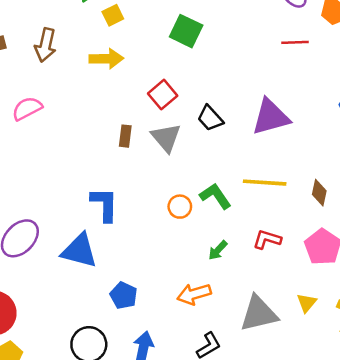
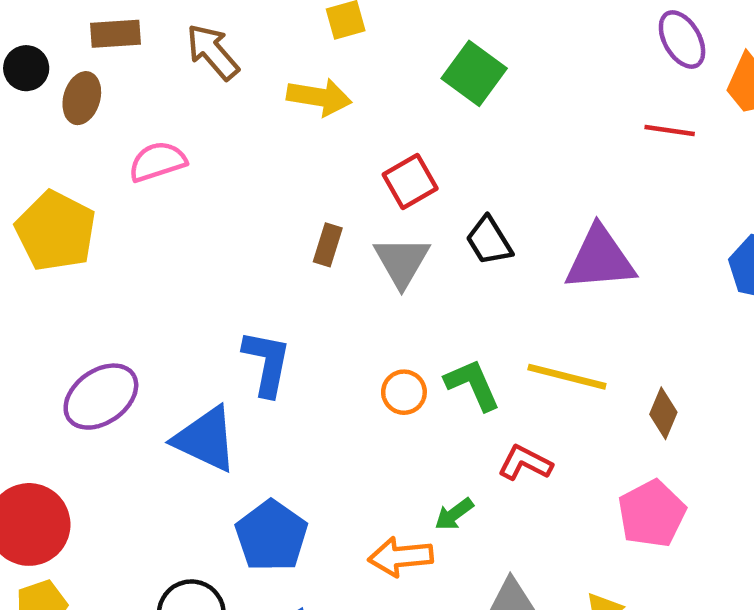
brown arrow: (45, 45) -> (213, 52), turned 116
red L-shape: (267, 239) -> (525, 463), moved
green arrow: (218, 250) -> (454, 514), moved
blue pentagon: (124, 295) -> (271, 536), size x1.4

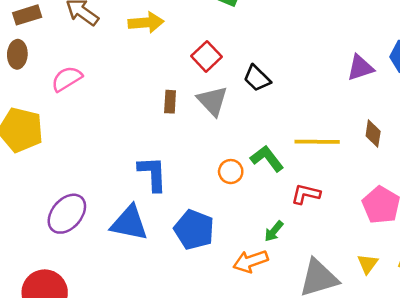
purple triangle: (600, 259) -> (360, 68), moved, size x0.7
brown diamond: (663, 413) -> (373, 134), moved
blue pentagon: (271, 536) -> (194, 230), moved

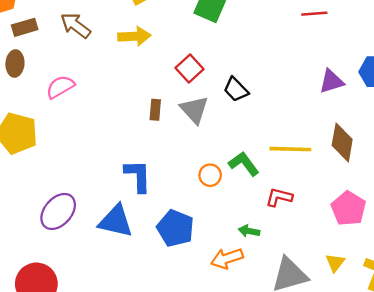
brown diamond: (373, 134) -> (342, 142), size x1.5
green arrow: (274, 231) -> (249, 231), turned 60

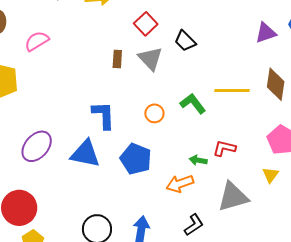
orange circle: (210, 175) -> (154, 113), moved
red L-shape: (279, 197) -> (224, 148), moved
yellow triangle: (335, 263) -> (270, 175), moved

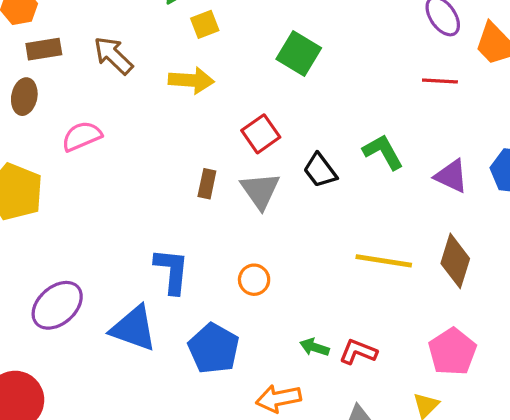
purple triangle: (266, 33) -> (451, 176), turned 35
green L-shape: (193, 104) -> (383, 152), moved
green arrow: (198, 160) -> (314, 347), moved

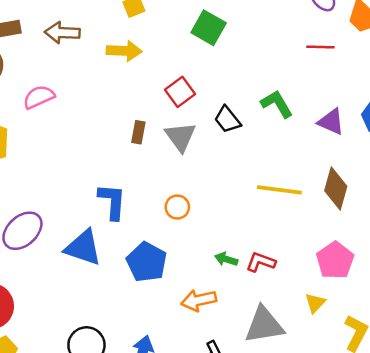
brown arrow: (113, 55) -> (62, 33), turned -40

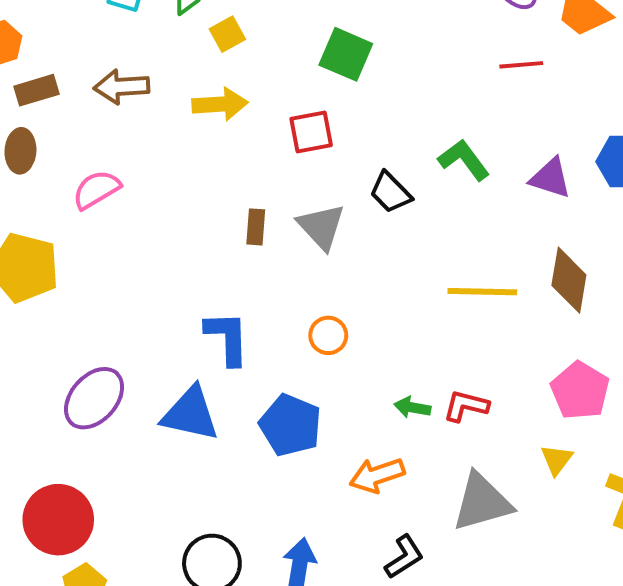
red square: (180, 92) -> (311, 132), moved, turned 32

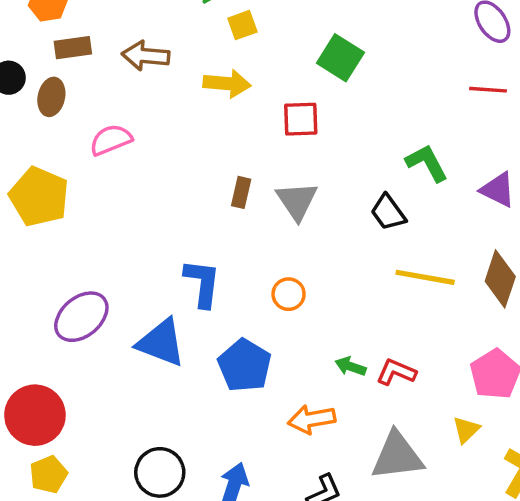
black trapezoid: (390, 192) -> (388, 212), moved

